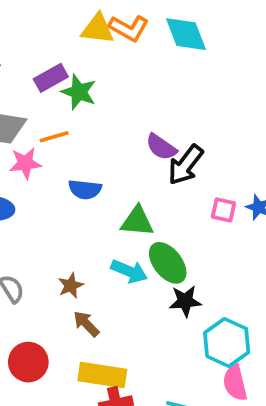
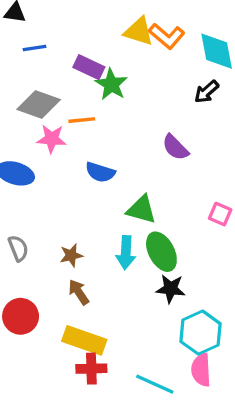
purple rectangle: (51, 78) -> (89, 67), turned 44
black arrow: (186, 165) -> (207, 92), moved, size x0.7
cyan arrow: (129, 271) -> (126, 253), turned 60

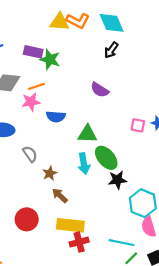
pink star: (52, 139) -> (31, 102), moved
gray semicircle: (18, 248) -> (30, 154), moved

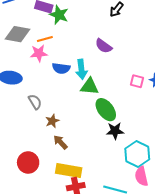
cyan arrow: (84, 164) -> (81, 69), moved

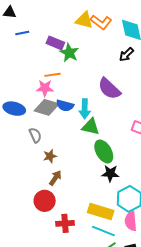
gray diamond: (18, 34) -> (47, 107), moved
purple semicircle: (104, 46) -> (109, 89), size x1.4
brown arrow: (60, 142) -> (55, 178), turned 70
red circle: (28, 162) -> (45, 201), moved
yellow rectangle: (69, 170) -> (101, 212), moved

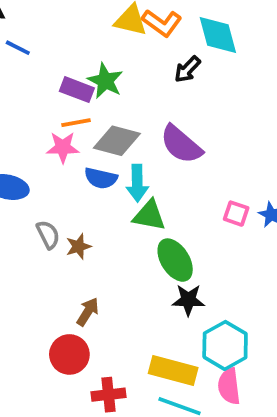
blue line: (22, 33) -> (18, 48), turned 40
purple rectangle: (55, 43) -> (77, 90), moved
black arrow: (126, 54) -> (187, 69), moved
gray diamond: (47, 107) -> (117, 141), moved
brown star: (50, 156) -> (78, 246), moved

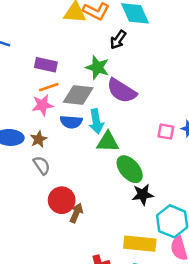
green star: (105, 81) -> (97, 67), moved
brown star: (78, 246) -> (39, 139), moved
red circle: (69, 354) -> (62, 200), moved

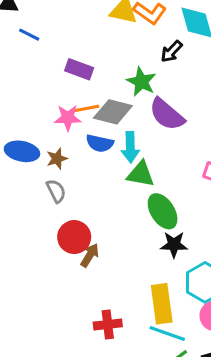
orange line: (49, 87) -> (87, 108), moved
yellow rectangle: (140, 244) -> (162, 304), turned 68

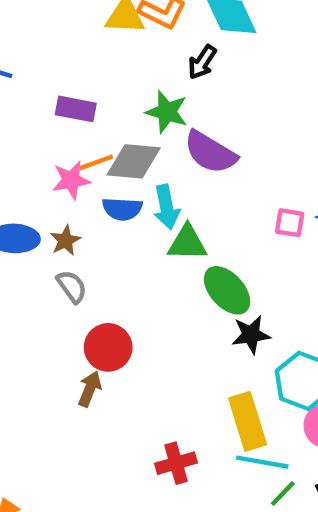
brown arrow: (90, 255) -> (90, 389), moved

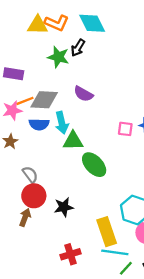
green star: (167, 112) -> (58, 57), moved
purple semicircle: (210, 152) -> (83, 94), size x0.7
gray semicircle: (72, 286) -> (30, 175), moved
black star: (251, 335) -> (64, 207), moved

